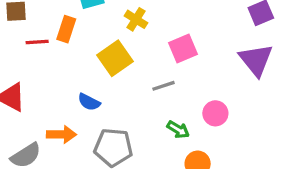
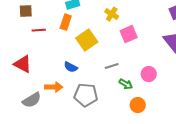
yellow cross: (136, 19) -> (112, 14), moved
orange rectangle: (66, 29) -> (66, 22), moved
gray line: (164, 86) -> (112, 66), moved

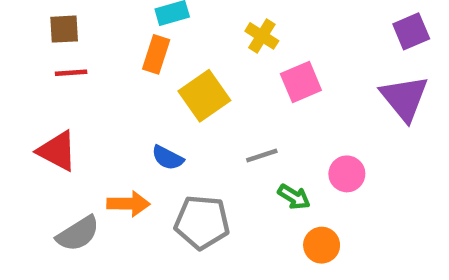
red line: (39, 30) -> (71, 73), moved

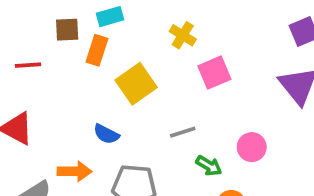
brown square: (64, 29) -> (67, 30), moved

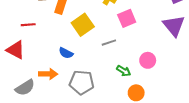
red line: (28, 65) -> (28, 25), moved
gray line: (183, 132) -> (109, 43), moved

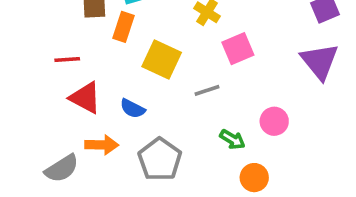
yellow square: (83, 25) -> (162, 60), turned -30
red triangle: (16, 50) -> (85, 98), moved
gray pentagon: (82, 82) -> (160, 159), turned 30

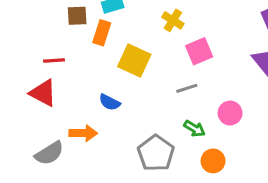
gray line: (207, 90) -> (187, 88), moved
red triangle: (85, 98) -> (43, 93), moved
gray pentagon: (160, 159) -> (156, 153), moved

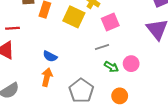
yellow square: (134, 61) -> (74, 17), moved
green arrow: (194, 128) -> (111, 67), moved
orange arrow: (83, 133) -> (47, 77), moved, turned -78

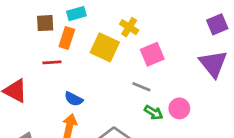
red line: (13, 28) -> (52, 62), moved
gray line: (102, 47) -> (141, 87), turned 40

